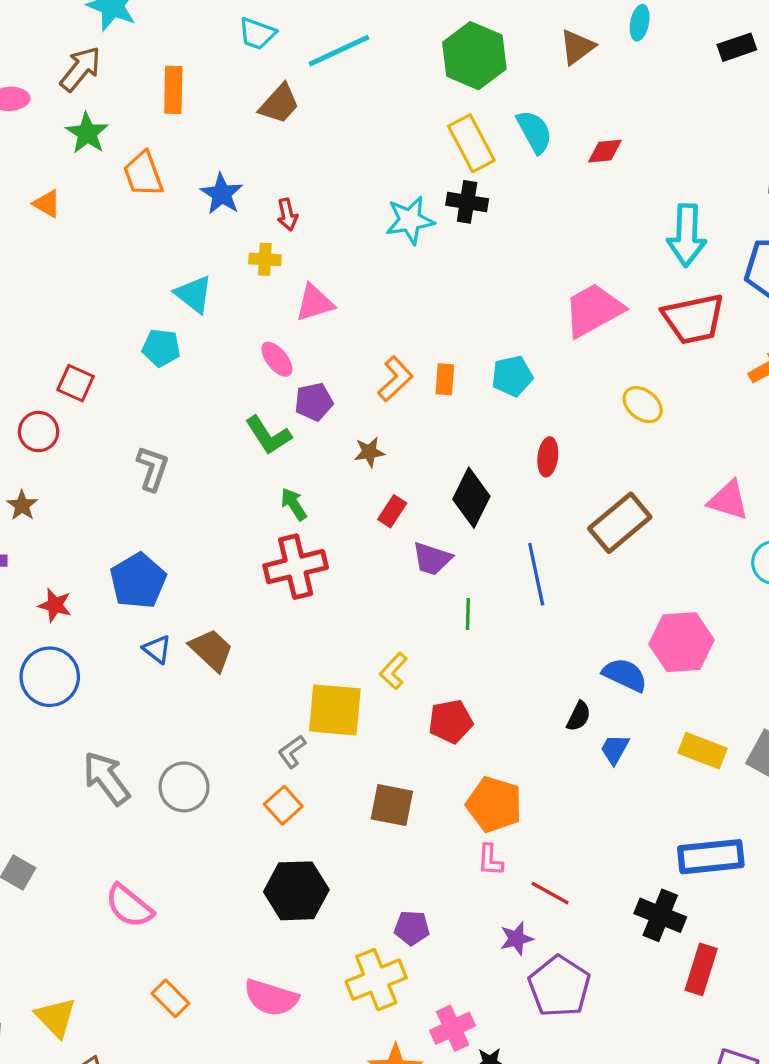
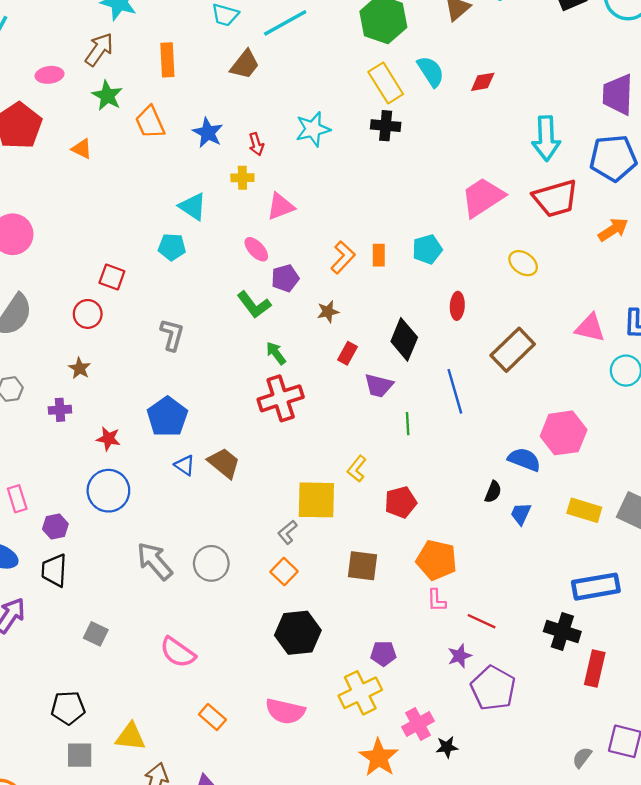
cyan star: (410, 220) -> (313, 129), moved
yellow triangle: (56, 1017) -> (130, 737), turned -36

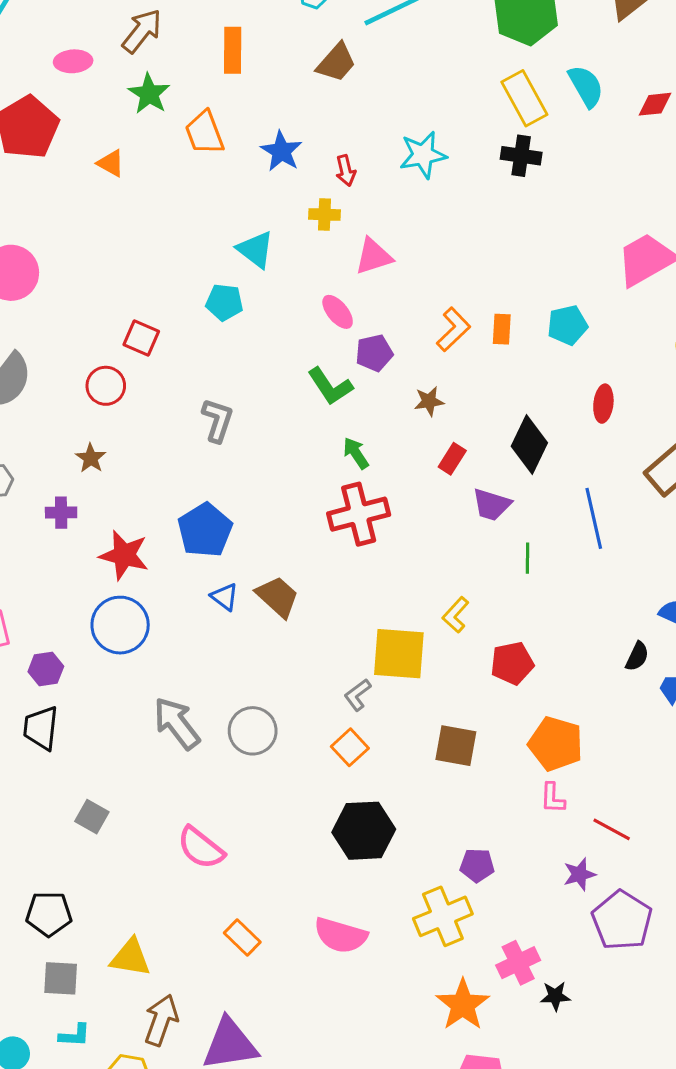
red star: (108, 439) -> (124, 555), size x1.5

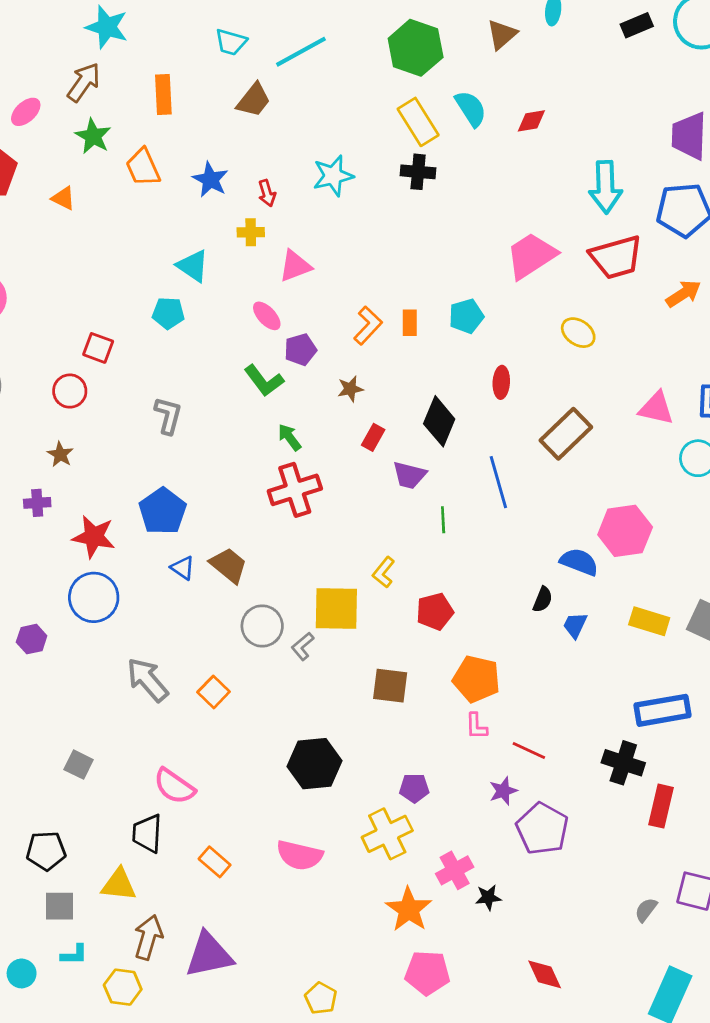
pink ellipse: (73, 61) -> (26, 112), turned -36
black trapezoid: (41, 728) -> (147, 833), moved
gray circle: (253, 731) -> (262, 626), moved
orange square: (350, 747) -> (214, 692), moved

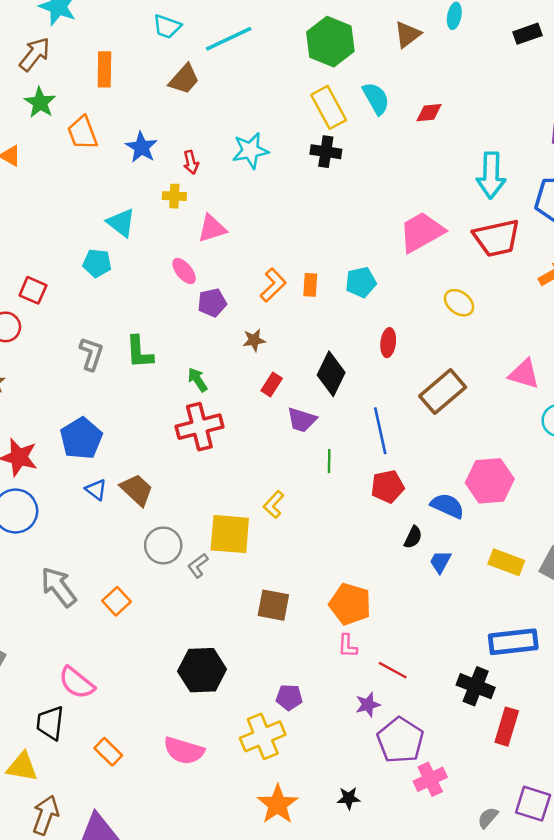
green L-shape: (264, 381) -> (139, 352), moved, turned 30
red pentagon: (435, 611) -> (388, 486), moved
pink cross: (455, 870) -> (430, 779), moved

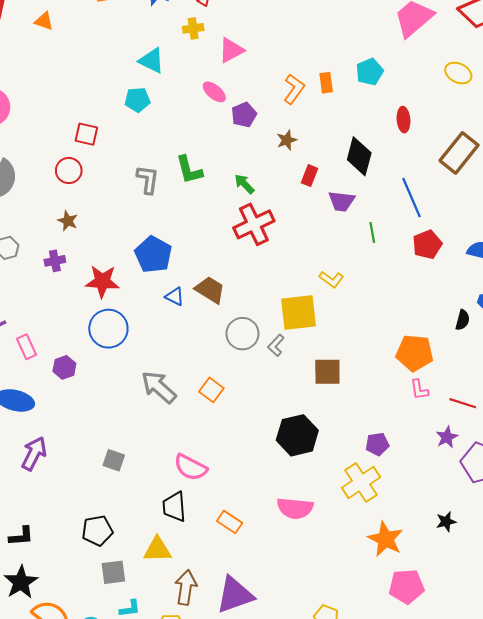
yellow L-shape: (274, 504) -> (331, 279), turned -85
black semicircle: (413, 537) -> (463, 320), moved
brown square: (273, 605) -> (327, 372), moved

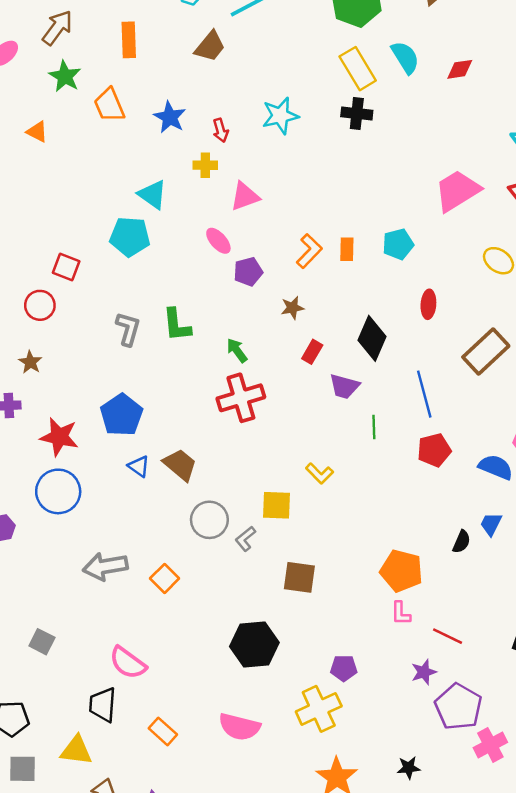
cyan pentagon: (137, 100) -> (130, 237), size x1.4
yellow square: (298, 312) -> (276, 505), size x0.7
gray arrow: (159, 387) -> (105, 566), turned -60

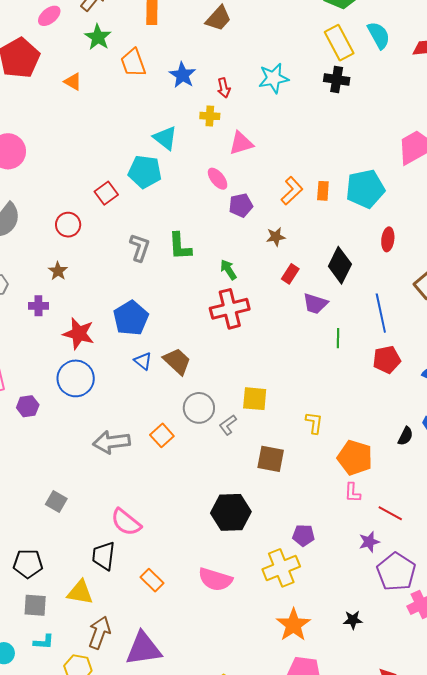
cyan pentagon: (398, 244) -> (365, 189), size x1.5
red square: (66, 267) -> (106, 193), moved, turned 30
yellow L-shape: (320, 473) -> (314, 423), moved, turned -130
orange square: (165, 578) -> (162, 435), moved

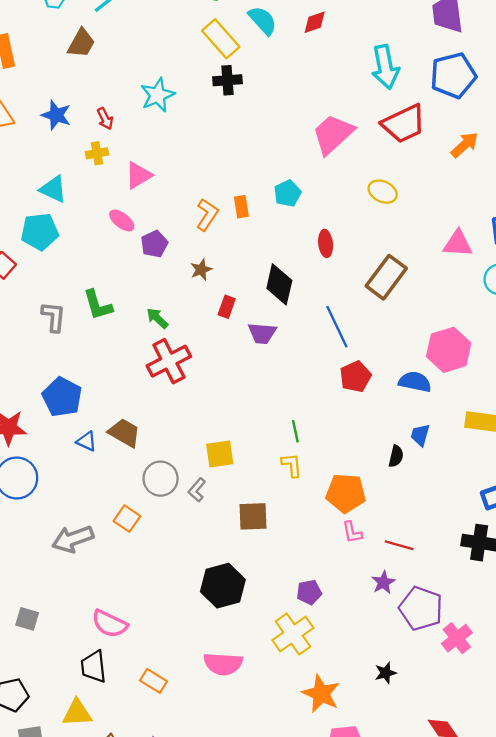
cyan pentagon: (365, 189) -> (287, 193), size x0.6
green line: (338, 338) -> (295, 431), moved

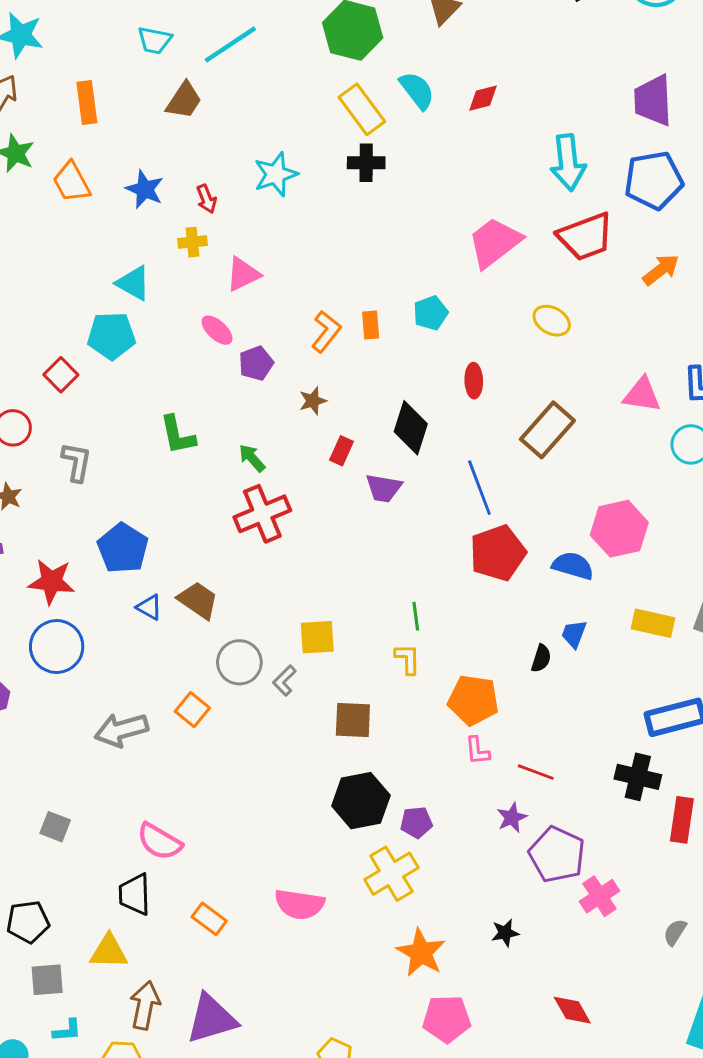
gray L-shape: (54, 317) -> (77, 462), moved
red pentagon: (355, 377) -> (498, 553), size x1.4
black hexagon: (223, 586) -> (361, 801), moved

